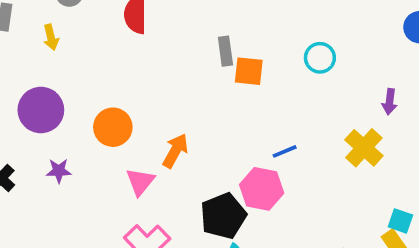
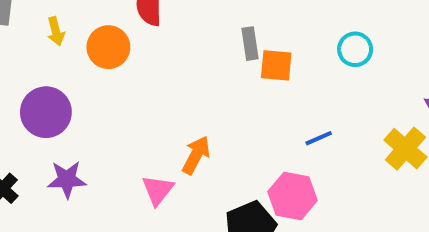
orange circle: (113, 127) -> (108, 47), moved
blue line: (285, 151) -> (319, 138), moved
purple star: (59, 171) -> (67, 179), size x1.4

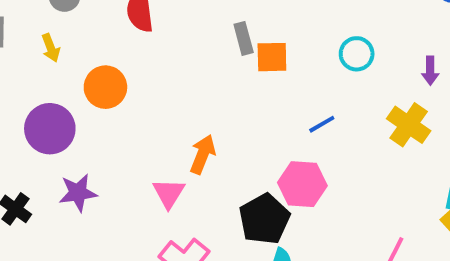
orange circle: (108, 47) -> (105, 87), moved
cyan circle: (355, 49) -> (357, 54), moved

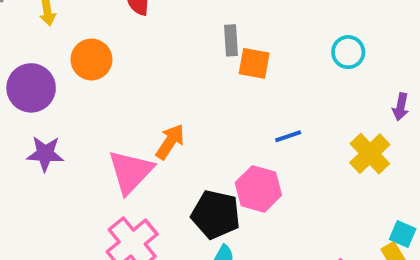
cyan circle: (357, 54) -> (348, 52), moved
pink triangle: (169, 193) -> (131, 172), size x1.5
black pentagon: (264, 219) -> (216, 215), turned 30

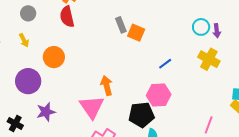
cyan circle: (348, 52) -> (201, 27), moved
orange square: (254, 63) -> (136, 33), turned 30
orange arrow: (170, 142) -> (107, 86), turned -30

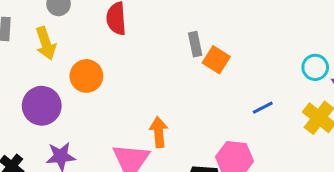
yellow arrow: (24, 40) -> (46, 43), size x1.5
blue line: (165, 64) -> (263, 108), moved

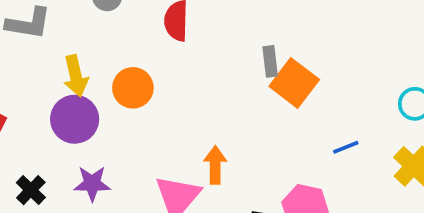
yellow arrow: (46, 43) -> (76, 76), moved
orange square: (216, 60) -> (294, 83), size x1.4

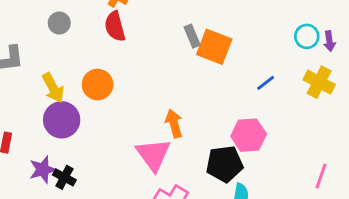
purple star: (92, 184) -> (43, 170), moved
black cross: (31, 190) -> (64, 177), moved

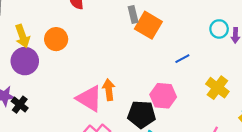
yellow cross: (319, 82) -> (217, 88), moved
orange arrow: (174, 123) -> (109, 90), moved
pink triangle: (153, 155) -> (89, 99), turned -32

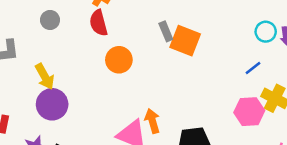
orange circle: (56, 39) -> (119, 60), moved
blue line: (182, 59) -> (253, 68), moved
pink hexagon: (163, 96) -> (249, 112), moved

